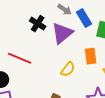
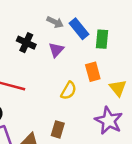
purple triangle: (62, 33) -> (56, 50), size x0.6

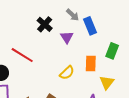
green rectangle: (102, 39) -> (112, 51), moved
purple triangle: (56, 50) -> (67, 37), turned -32

